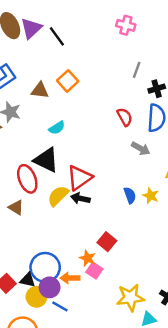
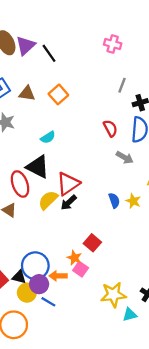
brown triangle: (40, 90) -> (27, 93), moved
black arrow: (80, 198) -> (69, 203), turned -56

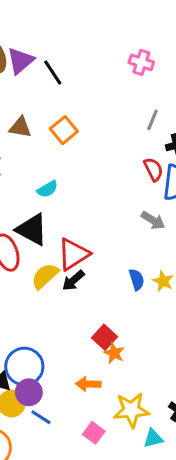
red semicircle: (110, 128) -> (153, 169), moved
orange star: (74, 258) -> (114, 353), moved
pink square: (81, 269) -> (94, 433), moved
orange arrow: (58, 276) -> (88, 384), moved

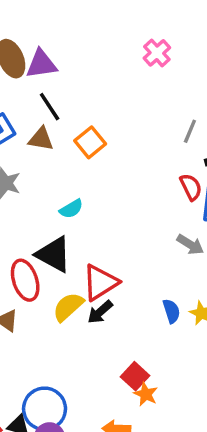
purple triangle: (20, 61) -> (41, 64), turned 32
pink cross: (141, 62) -> (157, 53), moved, turned 30
black line: (53, 73) -> (50, 107), moved

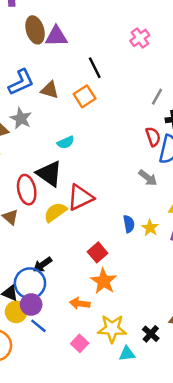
black line: (50, 107) -> (95, 68), moved
black arrow: (100, 312) -> (43, 265), moved
red square: (135, 376) -> (98, 252), moved
orange star: (146, 394) -> (104, 281), size x1.5

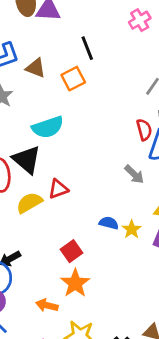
cyan semicircle: (66, 142) -> (48, 127), size x1.6
red triangle: (80, 197) -> (58, 189), size x0.7
blue semicircle: (129, 224) -> (109, 223), turned -70

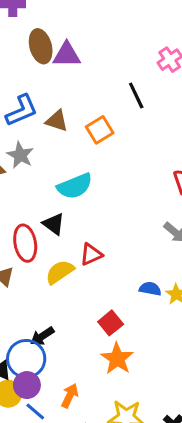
black line: (87, 48) -> (136, 96), moved
black triangle: (27, 160) -> (54, 224), size x0.7
orange arrow: (47, 305) -> (70, 396), moved, turned 105

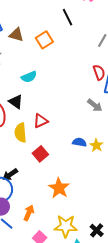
cyan semicircle: (75, 186) -> (29, 77), size x0.7
yellow semicircle: (60, 272) -> (21, 133), turned -60
red square: (111, 323) -> (40, 154), moved

